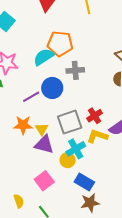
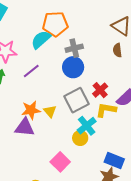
blue circle: (52, 88) -> (73, 67), moved
purple line: (31, 97) -> (31, 71), moved
purple triangle: (44, 144) -> (25, 127), moved
blue rectangle: (84, 182) -> (114, 161), moved

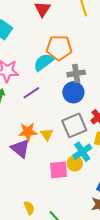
purple triangle: (25, 127) -> (20, 148), turned 30
pink square: (60, 162) -> (59, 170), moved, turned 36

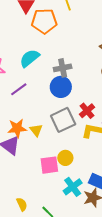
orange pentagon: (59, 48) -> (44, 21), moved
cyan cross: (82, 152) -> (73, 187), moved

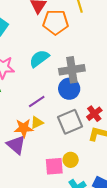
gray cross: (63, 68) -> (72, 70), size x1.4
purple line: (19, 89) -> (37, 102), moved
yellow triangle: (36, 130) -> (37, 123), moved, turned 40

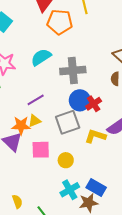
blue circle: (69, 89) -> (80, 100), moved
red cross: (94, 114) -> (94, 104), moved
pink square: (54, 166) -> (41, 150), moved

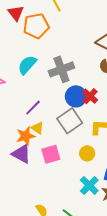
yellow triangle: (35, 121) -> (37, 128), turned -48
yellow circle: (66, 160) -> (87, 153), moved

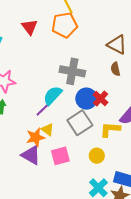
red triangle: (16, 13) -> (29, 27), moved
orange pentagon: (36, 26) -> (65, 25), moved
cyan semicircle: (27, 65) -> (53, 95), moved
gray cross: (61, 69) -> (72, 71), turned 30

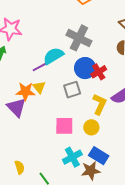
gray square: (80, 123) -> (72, 90), size x0.7
yellow L-shape: (110, 129) -> (99, 104), turned 95
pink square: (60, 156) -> (64, 126), moved
yellow circle: (97, 156) -> (91, 127), moved

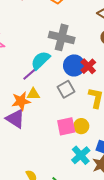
yellow triangle: (39, 87) -> (33, 94), turned -40
yellow circle: (91, 127) -> (81, 126), moved

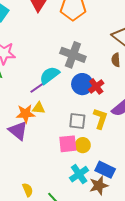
gray square: (66, 89) -> (77, 121), moved, turned 30

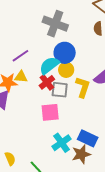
cyan semicircle: (49, 75) -> (49, 65), moved
red cross: (96, 86) -> (47, 82), moved
yellow circle: (83, 145) -> (66, 70), moved

